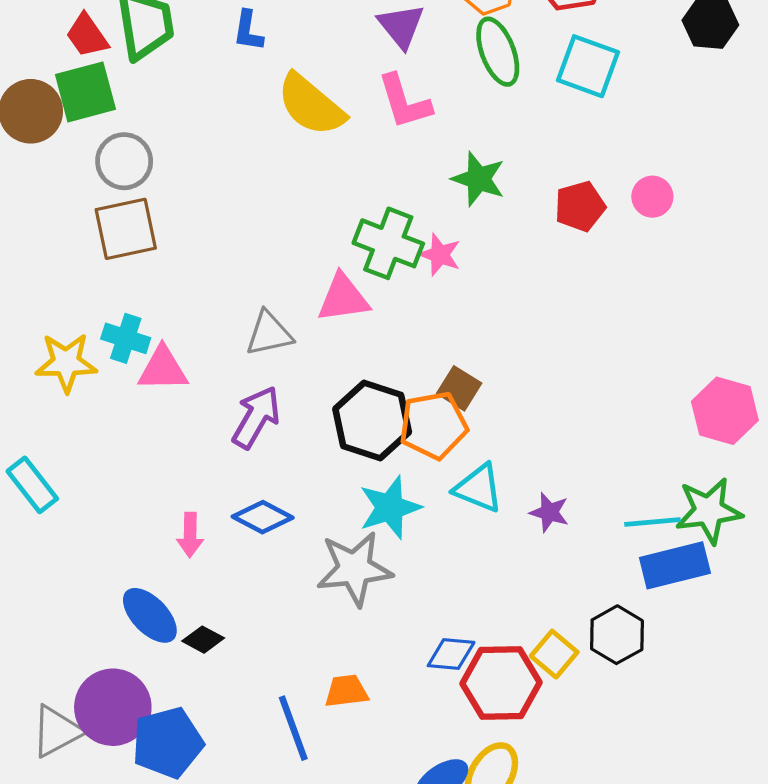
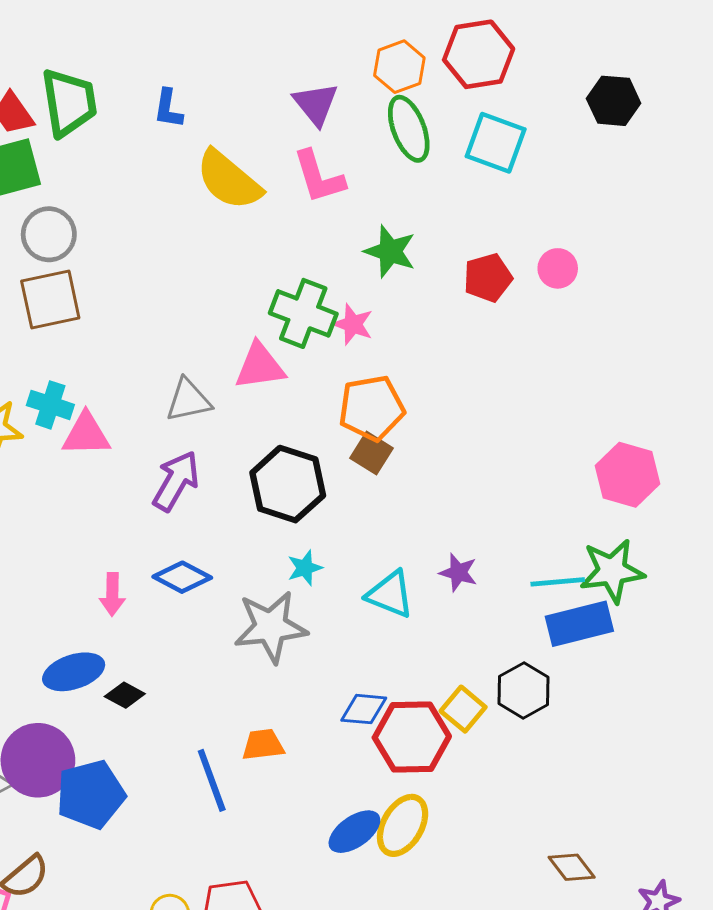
orange pentagon: (433, 425) -> (372, 408), moved
cyan triangle: (478, 488) -> (390, 594), moved
cyan star: (390, 507) -> (305, 568), size x0.6
blue ellipse: (150, 615) -> (74, 672), turned -64

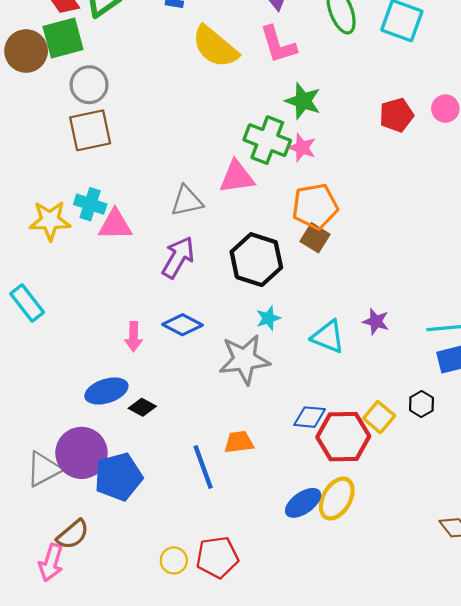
green star: (390, 251) -> (303, 101), moved
black hexagon: (524, 690) -> (421, 404), size x0.7

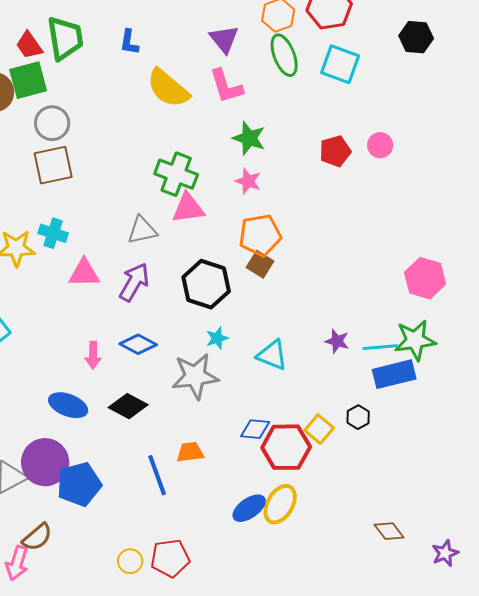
green cross: (267, 140) -> (176, 174), moved
pink triangle: (115, 225) -> (84, 273), moved
purple star: (376, 321) -> (337, 341), moved
blue ellipse: (106, 391) -> (68, 405), turned 39
black diamond: (142, 407) -> (128, 406), moved, size x1.5

